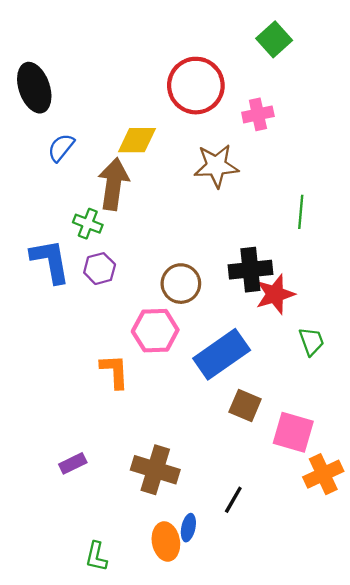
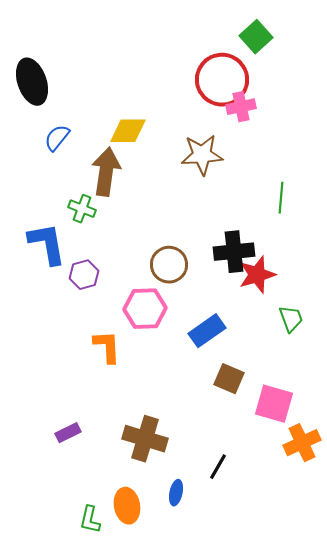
red circle: (196, 86) -> (222, 80), moved
purple hexagon: (100, 269) -> (84, 275), moved
blue rectangle: (222, 354) -> (207, 331), size x0.7
orange ellipse: (166, 542) -> (127, 506), moved

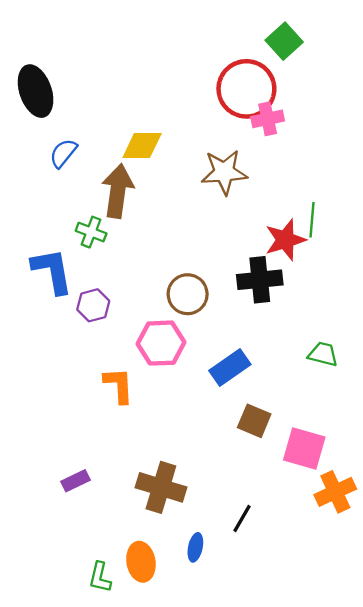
red star: (257, 275) -> (285, 240), moved
green trapezoid: (291, 319) -> (323, 354), turned -56

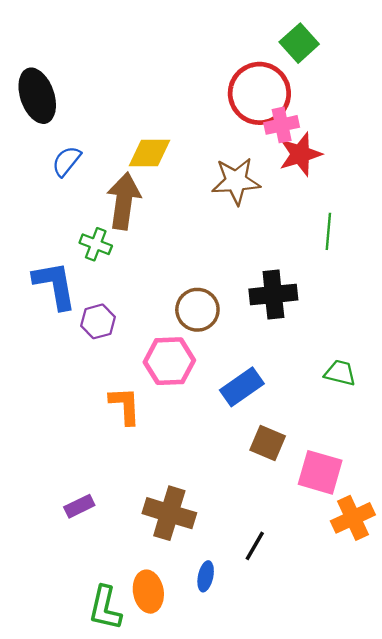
red star: (285, 240) -> (300, 154), moved
green L-shape: (100, 577) -> (105, 608), size x1.4

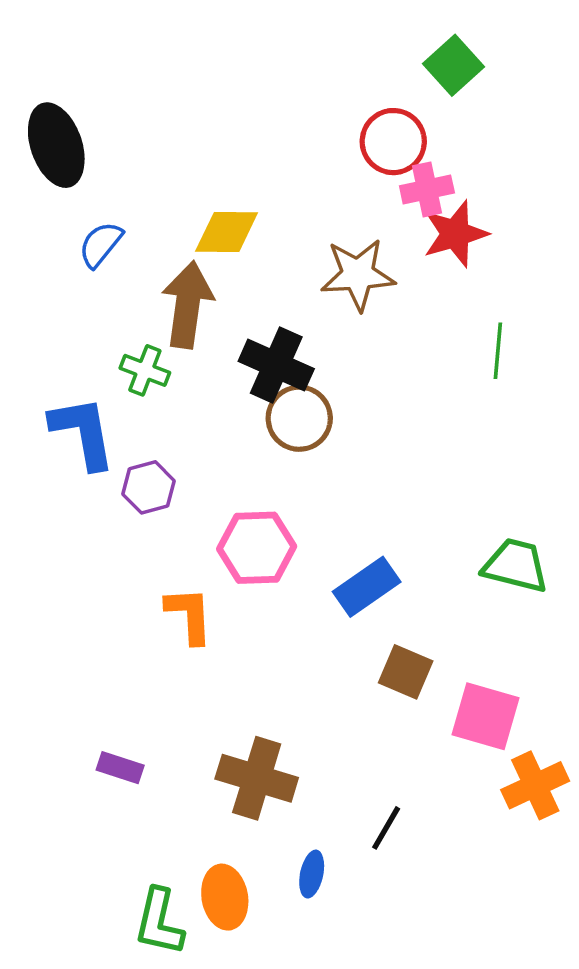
red circle: (259, 93) -> (393, 142), size x0.7
black cross: (273, 295) -> (276, 365), moved, turned 30
brown circle: (197, 310) -> (299, 418), moved
green trapezoid: (340, 373) -> (516, 565), size x1.4
purple rectangle: (79, 506) -> (120, 768), turned 44

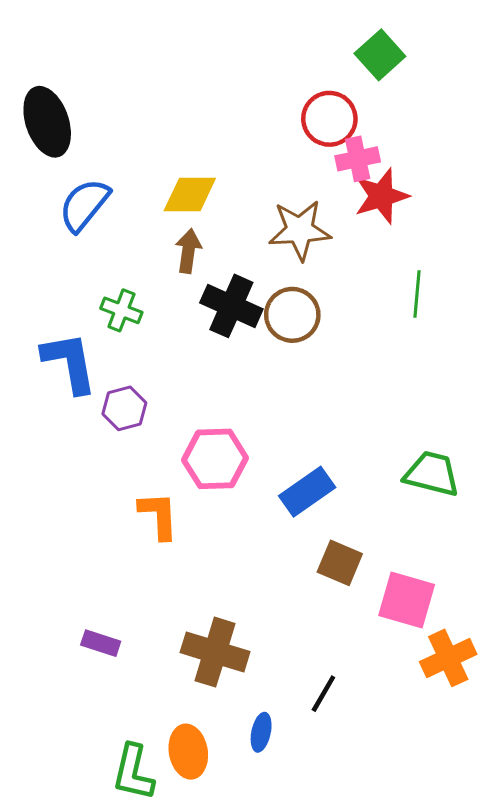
blue semicircle: (101, 244) -> (84, 205), size x1.4
brown arrow: (188, 305) -> (188, 251), moved, size x0.6
brown circle: (299, 418) -> (292, 315), moved

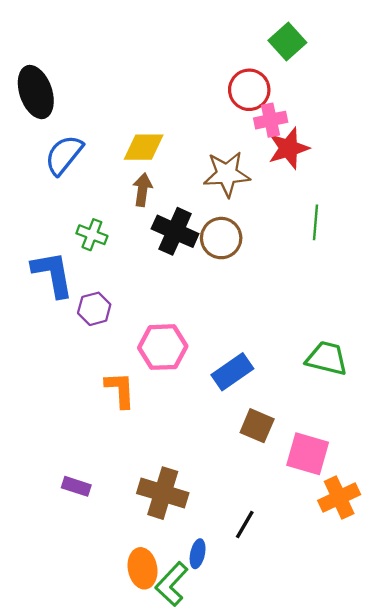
green L-shape: (133, 772) -> (172, 584), moved, turned 30

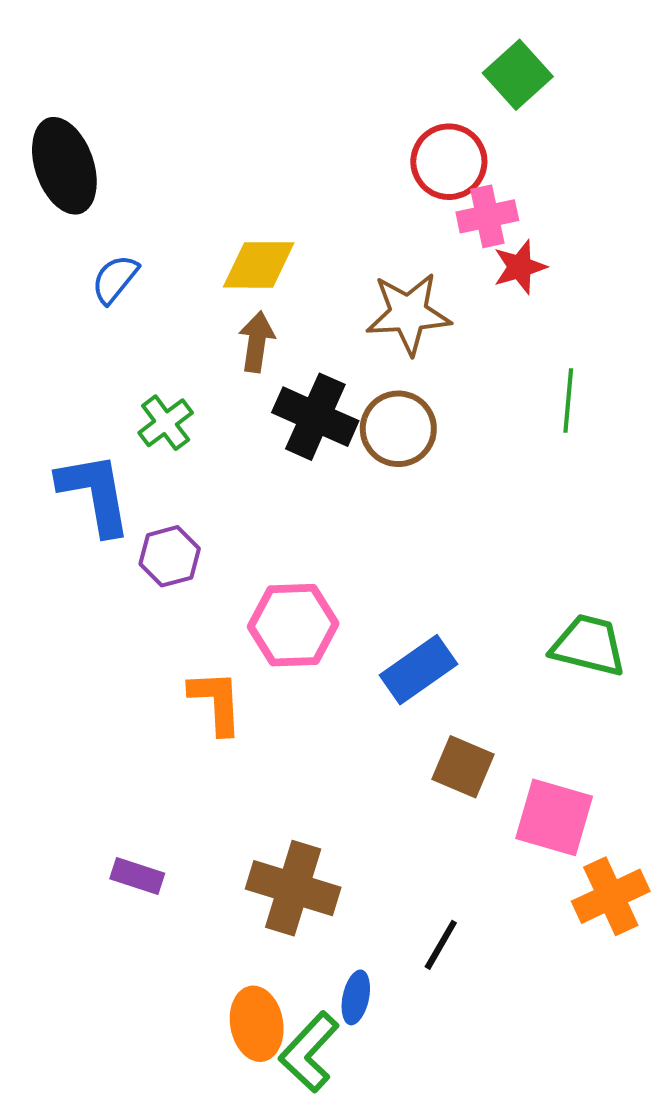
red star: (289, 148) -> (520, 267), size x0.7
blue semicircle: (64, 155) -> (115, 279), size x0.7
green cross: (92, 235) -> (166, 423), turned 32

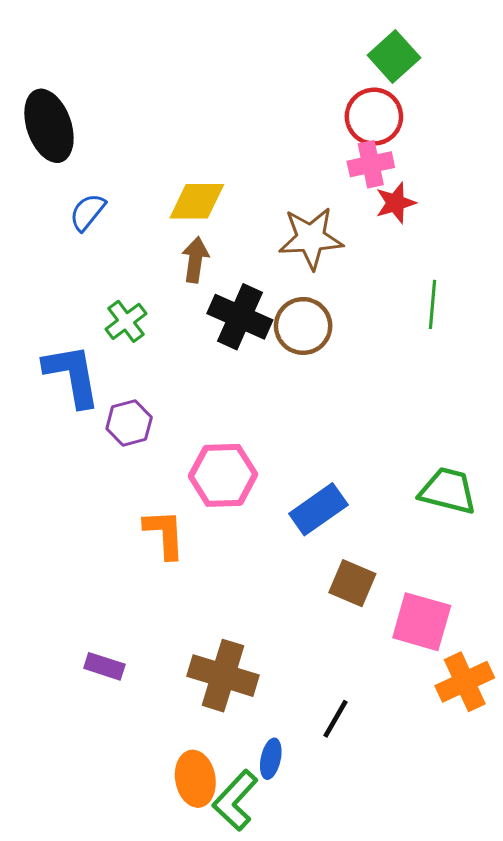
red circle: (449, 162) -> (374, 117), moved

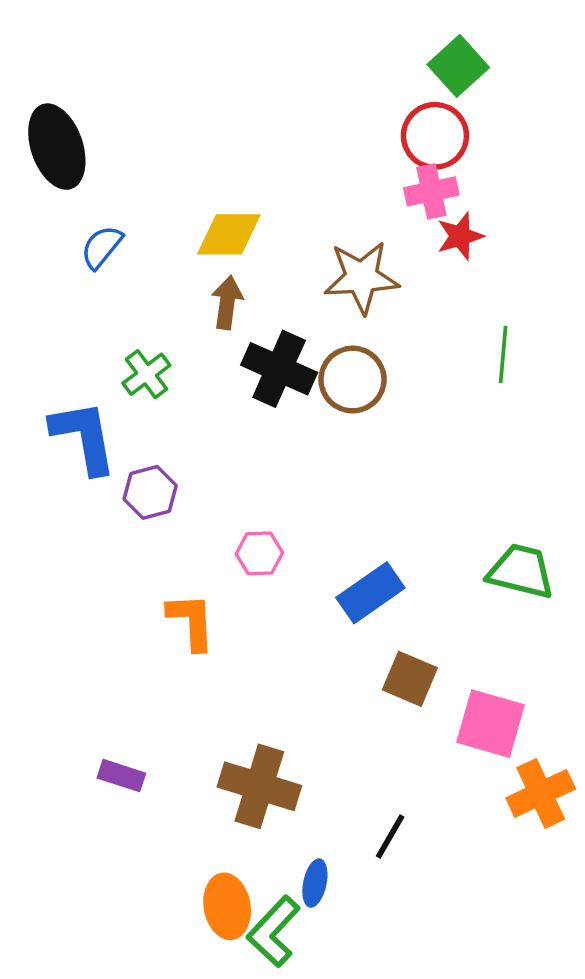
pink hexagon: (223, 475) -> (259, 553), size x0.6

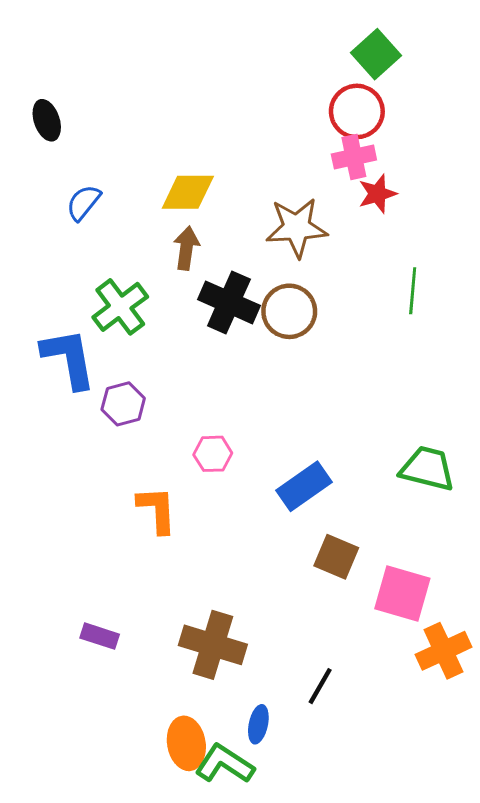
black ellipse: (57, 147) -> (47, 120), size x0.6
green cross: (146, 374) -> (120, 307), size x1.4
green L-shape: (274, 931) -> (225, 764), turned 80

